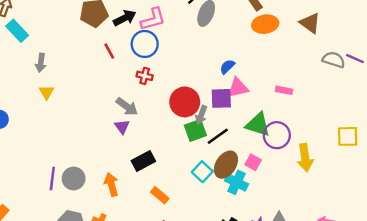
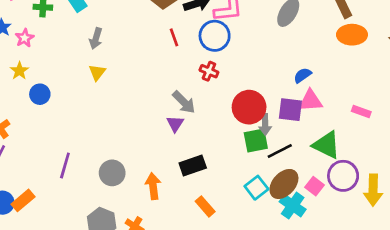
gray arrow: (201, 115) -> (265, 124), turned -30
purple circle: (277, 135) -> (343, 176), moved
purple line: (52, 178) -> (65, 165), moved

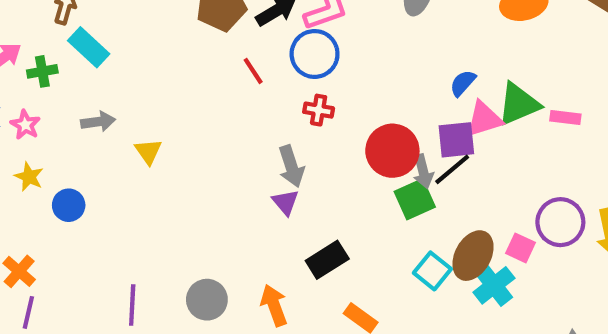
gray arrow: (96, 38) -> (98, 122), moved, turned -102
gray arrow: (184, 102) -> (291, 166), turned 40
green triangle: (326, 145) -> (519, 104), moved, turned -36
black line: (280, 151) -> (452, 169), moved
cyan cross: (293, 206) -> (494, 285), turned 30

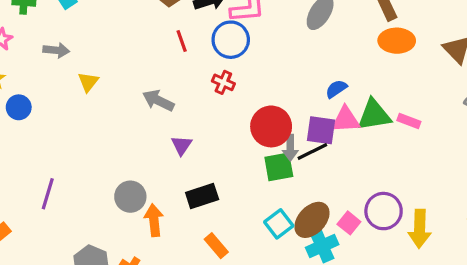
pink rectangle: (565, 117) -> (409, 121), moved
gray arrow: (291, 166) -> (158, 100), moved, turned 120
gray circle: (207, 300) -> (130, 197), moved

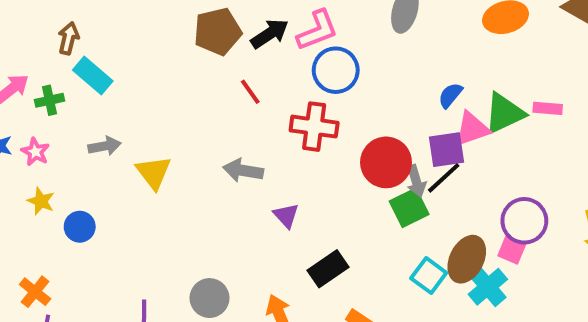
blue circle: (231, 40) -> (336, 70), moved
yellow triangle: (88, 82) -> (153, 173), size x1.4
red cross: (223, 82) -> (314, 127), size x1.6
gray circle: (130, 197) -> (209, 298), moved
purple circle: (384, 211) -> (524, 221), moved

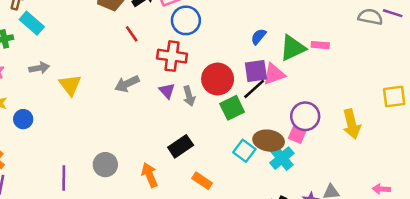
pink triangle: (472, 129) -> (274, 74), moved
gray arrow: (243, 170) -> (127, 84), turned -35
gray arrow: (416, 181) -> (189, 96), moved
purple triangle: (286, 216) -> (167, 91), moved
brown ellipse: (467, 259) -> (269, 141), turned 72

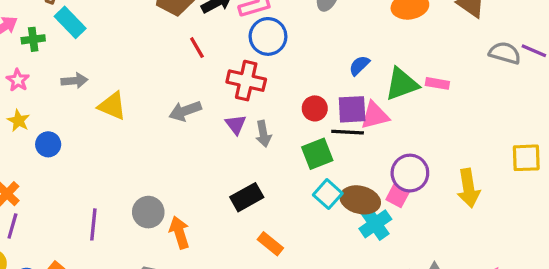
red circle: (218, 79) -> (315, 108), moved, size x0.6
yellow triangle: (70, 85) -> (112, 106), turned -35
black line: (254, 89) -> (348, 132), turned 40
cyan square: (244, 151) -> (328, 194), moved
orange arrow: (150, 175) -> (179, 233), moved

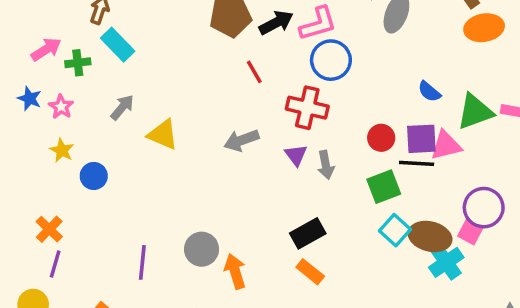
blue semicircle: (359, 65) -> (429, 92), turned -95
gray arrow: (74, 81) -> (122, 107), turned -45
orange rectangle: (270, 244) -> (310, 272), moved

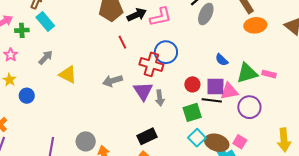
blue circle: (331, 60) -> (166, 52), moved
purple triangle: (296, 155) -> (143, 91), size x1.5
purple circle: (484, 208) -> (249, 107), moved

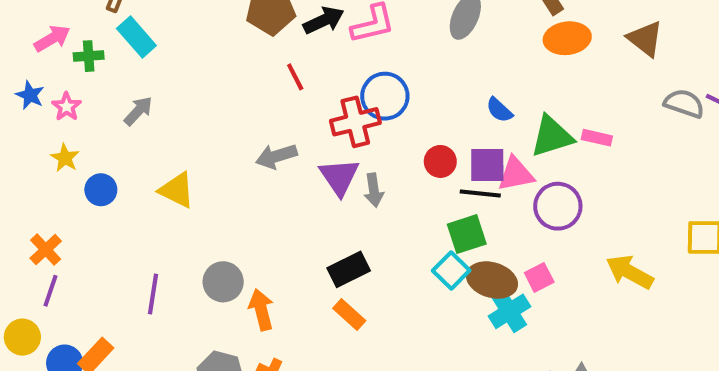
red cross: (151, 64) -> (355, 122), turned -30
yellow triangle: (68, 75) -> (177, 190), moved
green square: (192, 112) -> (467, 234), moved
yellow arrow: (284, 140) -> (630, 272), turned 125
pink square: (240, 142) -> (539, 277), turned 32

